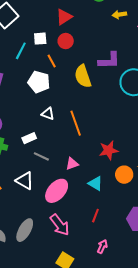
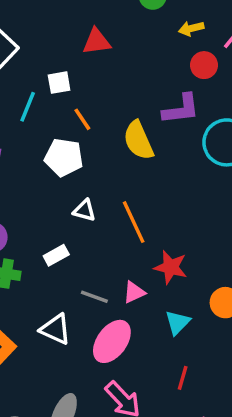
red triangle: (64, 17) -> (97, 42), turned 30
red circle: (66, 41) -> (204, 65), moved
red star: (109, 150) -> (171, 267), moved, turned 30
gray line: (41, 156) -> (94, 297), moved
cyan triangle: (95, 183) -> (177, 322), turned 49

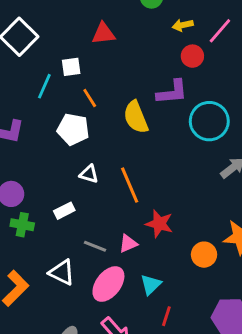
cyan triangle: (177, 322) -> (151, 285), moved

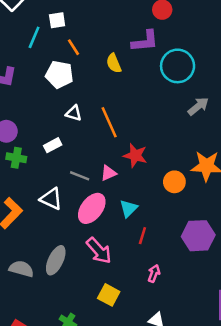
yellow semicircle: (136, 117) -> (114, 63), size x0.7

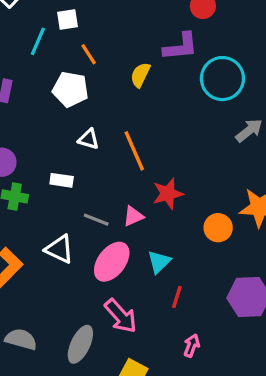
yellow semicircle: (114, 63) -> (140, 75), turned 48
white rectangle: (53, 145) -> (62, 180), turned 36
red star: (135, 155) -> (168, 194), turned -30
gray ellipse: (56, 260) -> (80, 344), moved

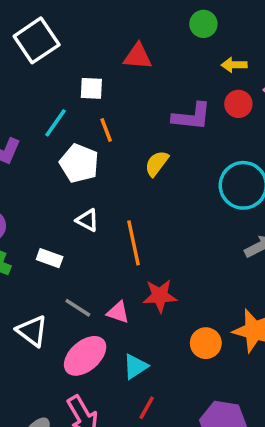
cyan line: (38, 41) -> (55, 123), moved
purple L-shape: (181, 47) -> (192, 117), moved
pink triangle: (133, 216) -> (118, 312), turned 30

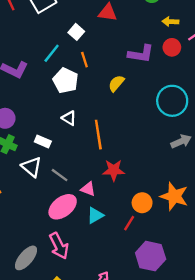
white square: (91, 88) -> (76, 32), turned 35
pink triangle: (118, 312) -> (88, 189), moved
white triangle: (32, 331) -> (32, 167), moved
red line: (147, 408) -> (129, 223), moved

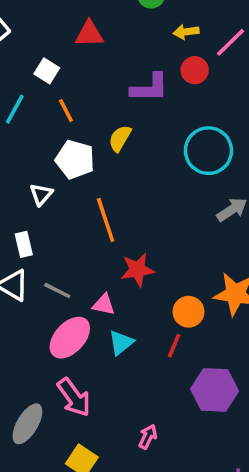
white pentagon: (66, 81) -> (75, 160), moved
white triangle: (69, 118) -> (41, 194), moved, turned 49
white rectangle: (43, 142) -> (24, 244), turned 63

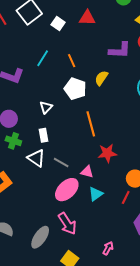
white square: (47, 71) -> (58, 23), moved
white triangle: (41, 194) -> (46, 107), moved

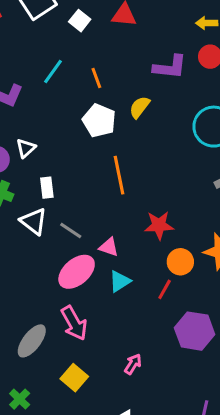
white triangle: (46, 107) -> (26, 148), moved
red star: (107, 153) -> (159, 225), moved

